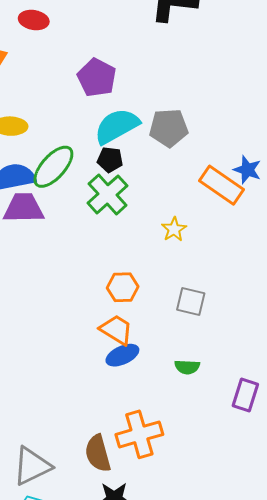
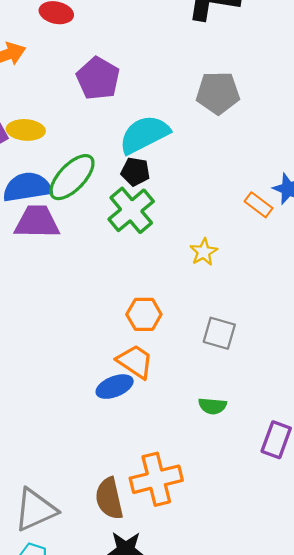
purple pentagon: (97, 78) -> (98, 78), moved
gray pentagon: (169, 128) -> (218, 93), moved
orange rectangle: (222, 185) -> (259, 205), size x0.6
blue ellipse: (122, 355) -> (115, 387), moved

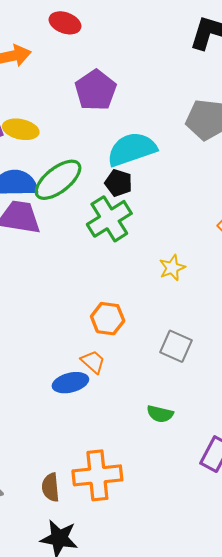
orange trapezoid: (135, 362) -> (93, 362), size x0.7
brown semicircle: (109, 498) -> (51, 487), size x0.7

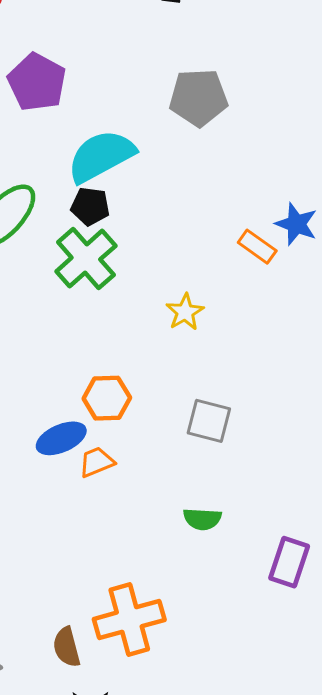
orange trapezoid: (93, 362) -> (97, 462), turned -55
blue ellipse: (70, 383) -> (61, 438), moved

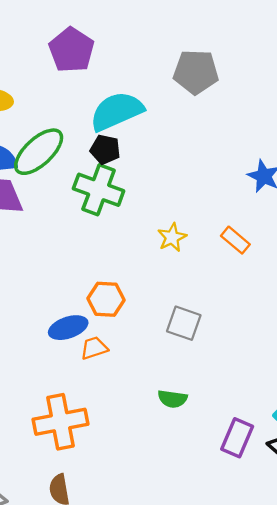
orange rectangle: (257, 247) -> (235, 240), moved
green cross: (86, 259) -> (99, 190), turned -33
orange cross: (129, 619) -> (61, 422), moved

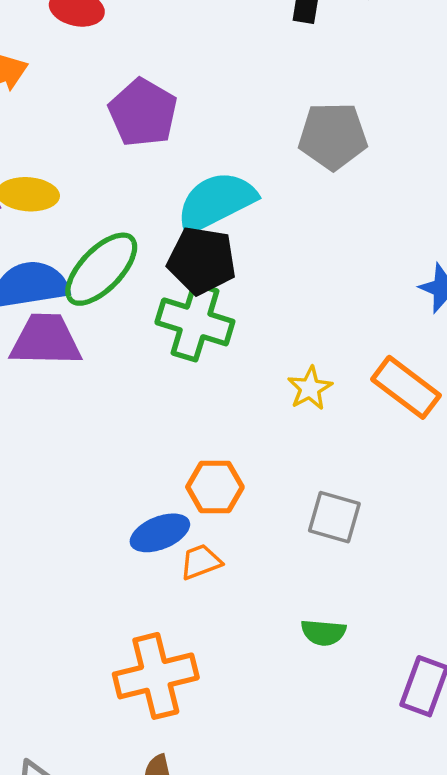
black pentagon: (105, 149) -> (202, 261), size x1.5
orange rectangle: (235, 240) -> (406, 387), size x1.5

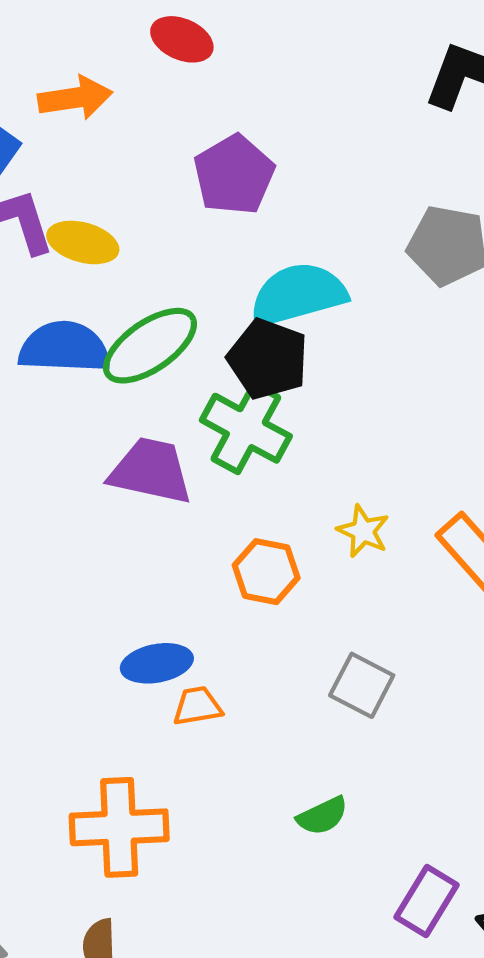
purple trapezoid: (46, 340) -> (151, 471), moved
yellow star: (310, 388) -> (363, 531), turned -30
orange hexagon: (215, 487) -> (266, 572), moved
green semicircle: (323, 632) -> (322, 816), turned -42

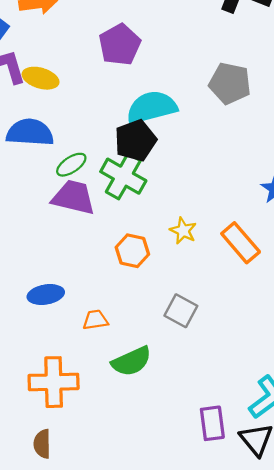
green ellipse: (150, 346) -> (71, 165), moved, size x0.6
black pentagon: (268, 359) -> (135, 140), turned 30
blue ellipse: (157, 663) -> (46, 295), moved
green semicircle: (322, 816) -> (132, 361), moved, size x1.5
purple rectangle: (426, 901) -> (212, 423), turned -40

